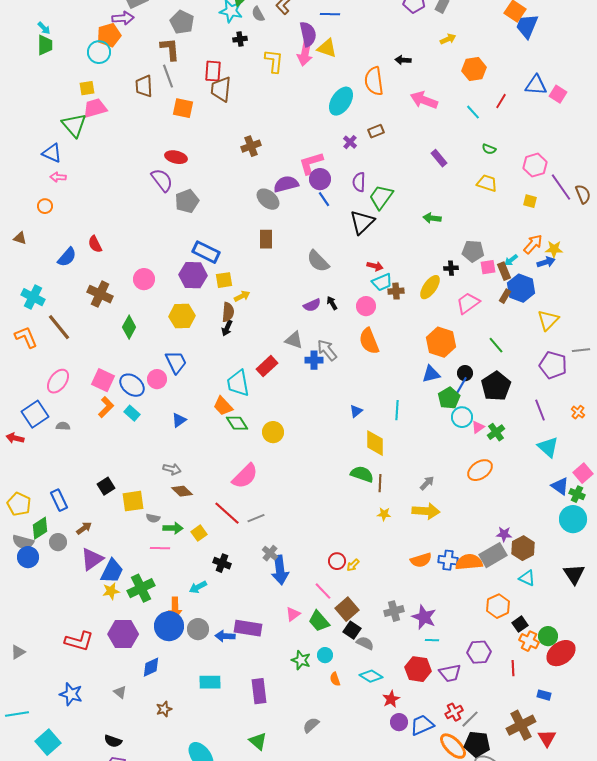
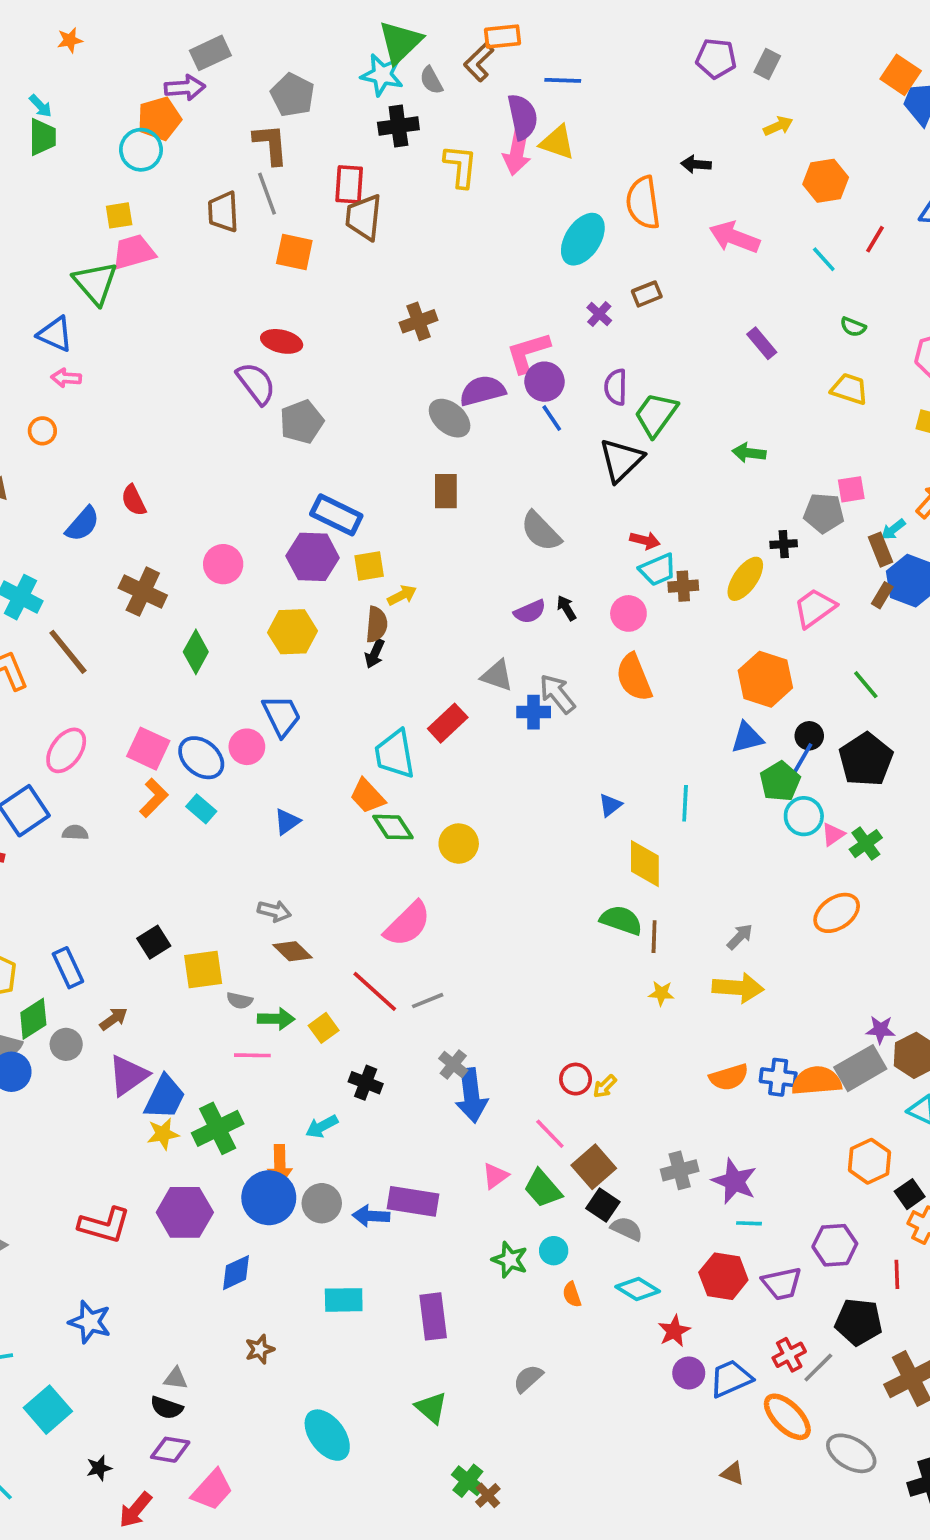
black cross: (240, 39) -> (398, 126), size x1.5
pink square: (488, 267) -> (851, 489), moved
gray triangle: (120, 692) -> (176, 1378), moved, turned -32
black pentagon: (477, 744) -> (859, 1322), moved

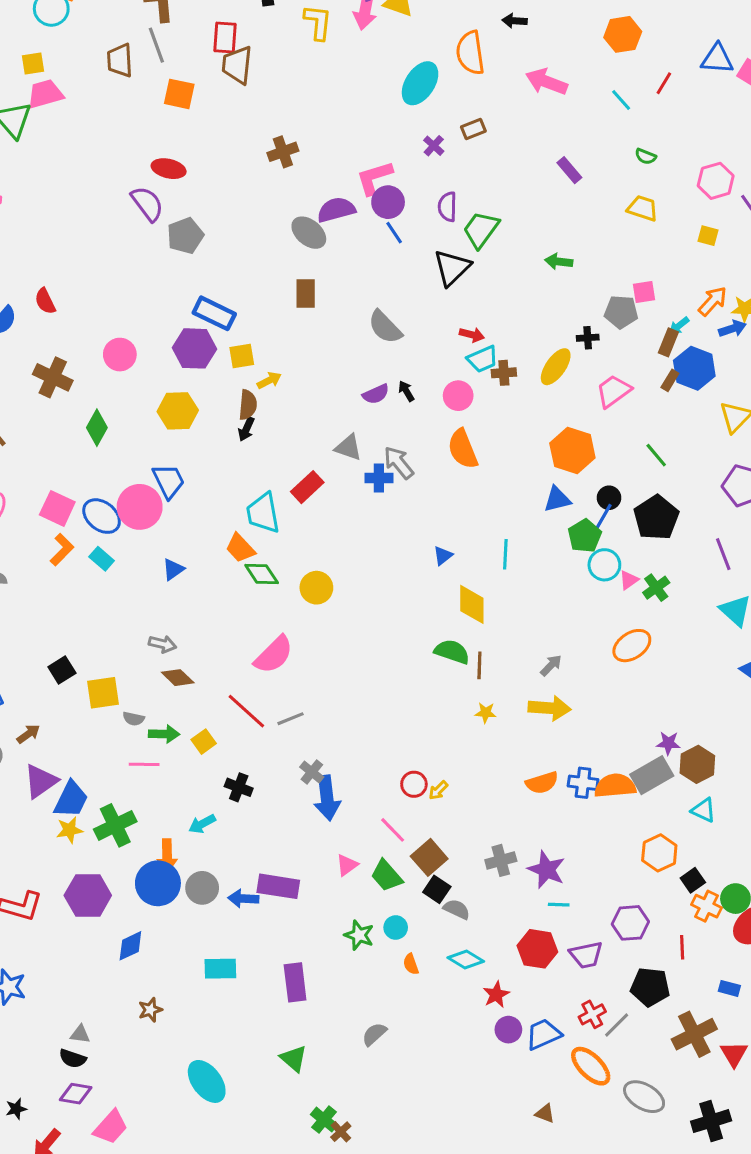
brown rectangle: (880, 550) -> (668, 342), turned 44
pink circle: (247, 747) -> (140, 507), size x1.5

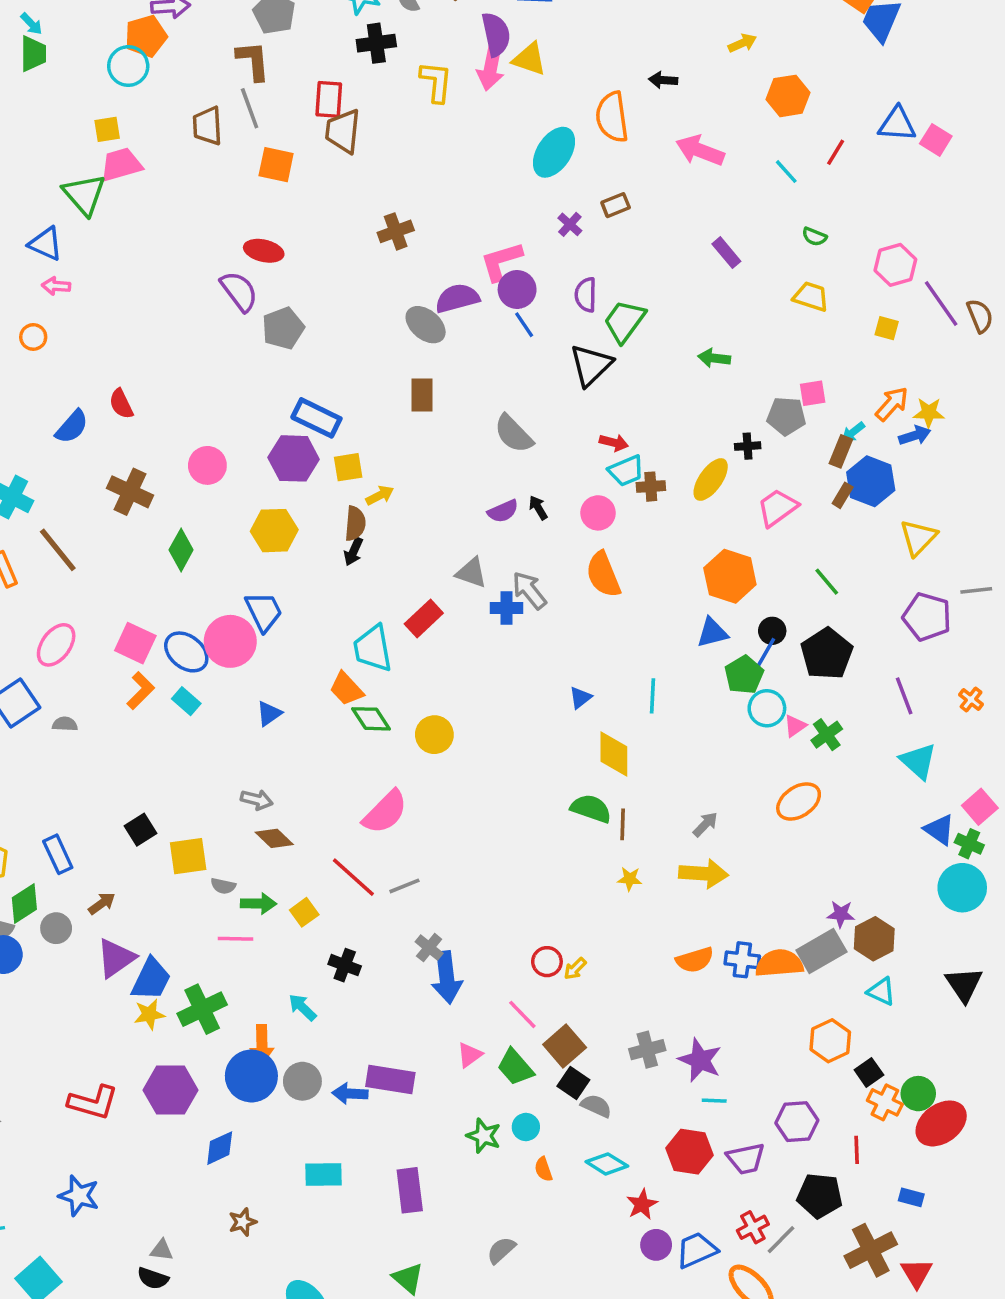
cyan arrow: (202, 824) -> (302, 1007), turned 72

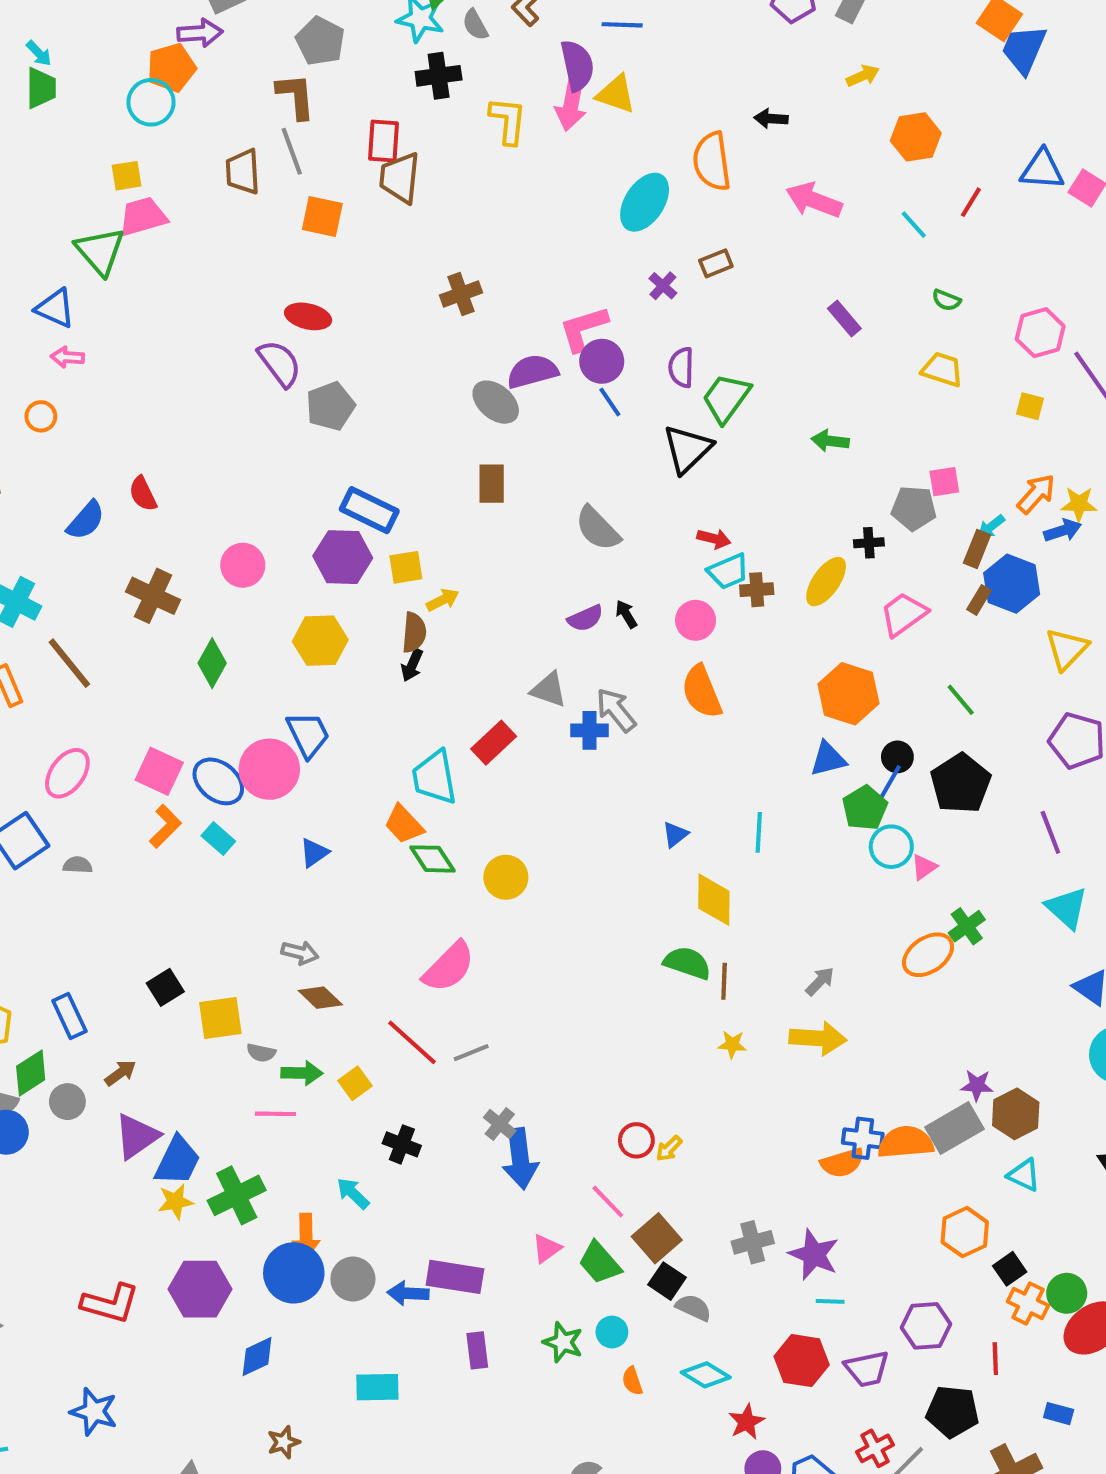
green cross: (827, 735) -> (967, 926), moved
orange semicircle: (695, 960) -> (842, 1163), moved
purple rectangle: (410, 1190) -> (477, 1350), moved, size x0.7

